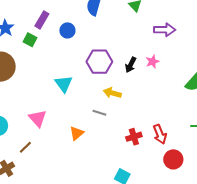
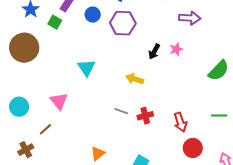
purple hexagon: (99, 62) -> (123, 23), moved
gray line: (99, 113) -> (121, 111), moved
orange triangle: (77, 133) -> (98, 153), moved
red cross: (134, 137) -> (145, 116), moved

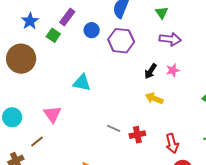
purple arrow: (190, 18) -> (170, 39), moved
cyan triangle: (86, 68) -> (82, 83), turned -48
yellow arrow: (135, 79) -> (154, 98), moved

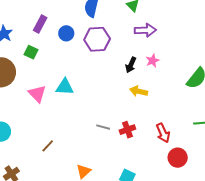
green square: (53, 35) -> (31, 52), moved
pink triangle: (52, 114) -> (37, 94), moved
brown line: (37, 142) -> (48, 146), moved

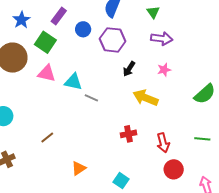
green square: (31, 52) -> (45, 42), size x1.5
black arrow: (131, 65) -> (129, 69), moved
yellow arrow: (139, 91) -> (145, 98), size x1.4
pink triangle: (37, 94) -> (47, 73), moved, turned -42
gray line: (103, 127) -> (91, 98), moved

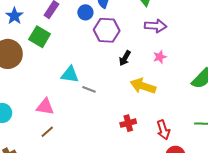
blue circle: (83, 29) -> (85, 12), moved
pink triangle: (47, 73) -> (45, 107), moved

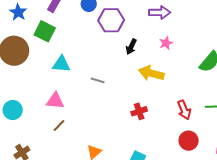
cyan triangle: (70, 75) -> (61, 64), moved
red arrow: (163, 130) -> (184, 110), moved

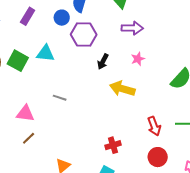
green square: (45, 31) -> (18, 61), moved
cyan triangle: (61, 64) -> (45, 53), moved
gray line: (98, 80) -> (60, 98), moved
red cross: (139, 111) -> (113, 145), moved

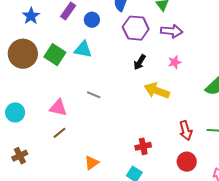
blue circle: (62, 18) -> (92, 20), moved
purple hexagon: (84, 34) -> (136, 28), moved

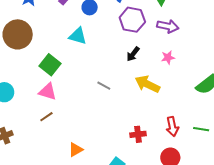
green square: (55, 55) -> (50, 65), moved
gray line: (94, 95) -> (104, 86), moved
red cross: (143, 146) -> (138, 134), moved

